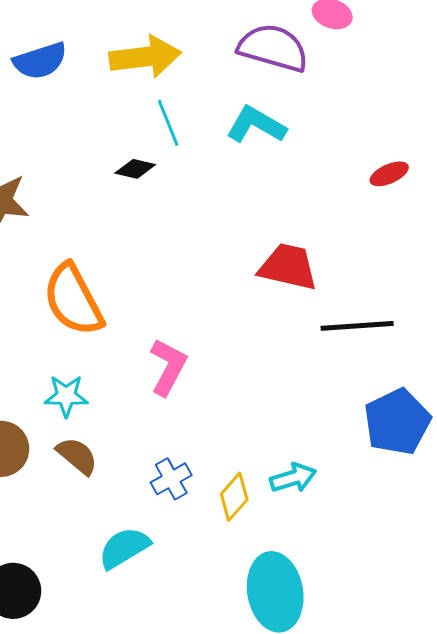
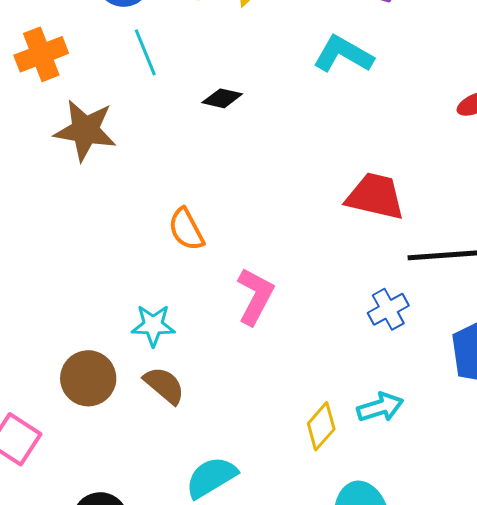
cyan line: (168, 123) -> (145, 52), moved
orange semicircle: (73, 300) -> (186, 229), moved, size x0.6
blue cross: (171, 479) -> (388, 309), moved

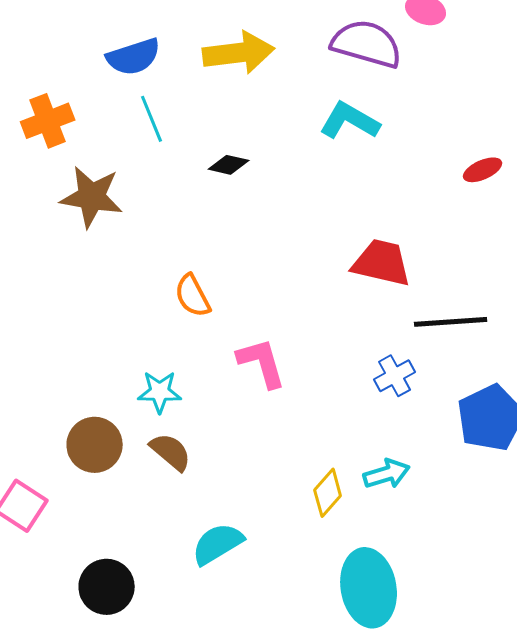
pink L-shape: (255, 296) -> (262, 363), turned -44

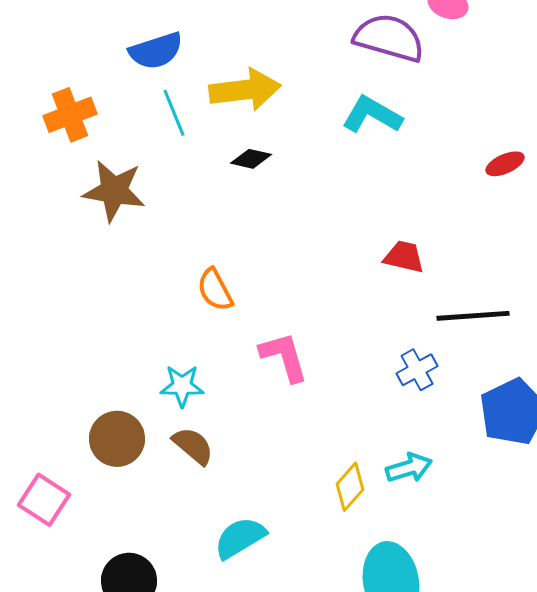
yellow arrow: (239, 53) -> (245, 90), moved
red trapezoid: (382, 263) -> (404, 257), size x0.7

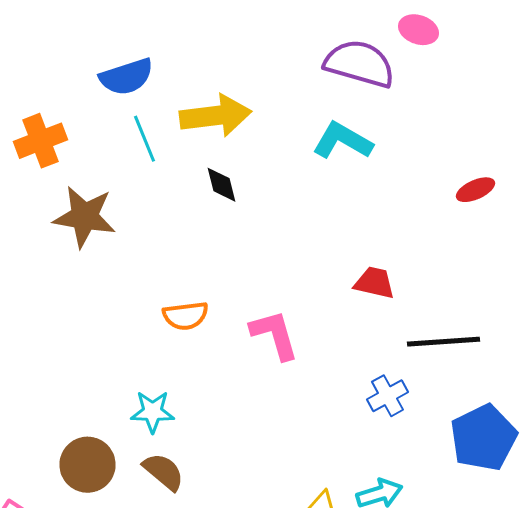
black diamond: (251, 159) -> (222, 185), turned 63
orange semicircle: (215, 290) -> (186, 316), turned -69
pink L-shape: (284, 357) -> (274, 335), moved

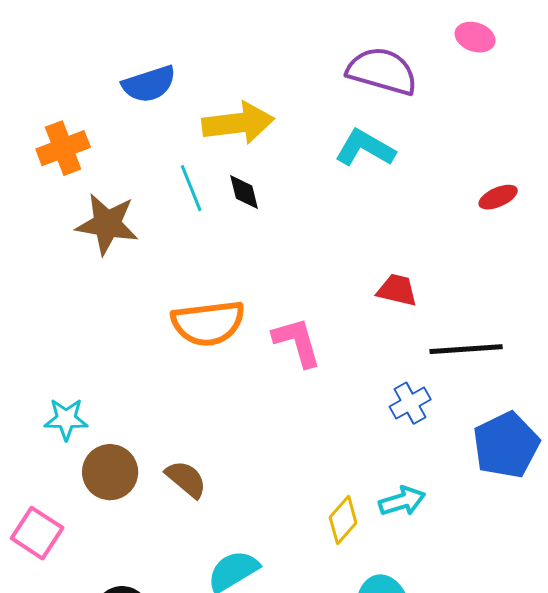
pink ellipse: (418, 30) -> (475, 37), moved
cyan line: (144, 139) -> (191, 188), moved
orange semicircle: (186, 316) -> (208, 323), size x1.6
cyan star: (152, 412) -> (66, 419), moved

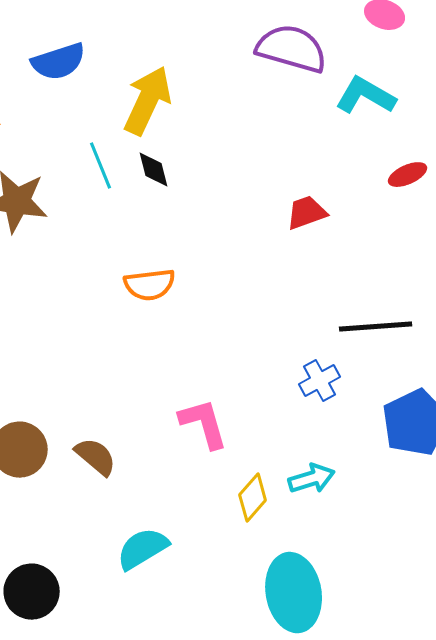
yellow arrow: (238, 123) -> (148, 101), turned -58
cyan L-shape: (365, 148) -> (366, 96), moved
red trapezoid: (397, 290) -> (307, 213), moved, turned -33
orange semicircle: (208, 323) -> (150, 285), moved, size x0.7
pink L-shape: (297, 342) -> (204, 424), moved

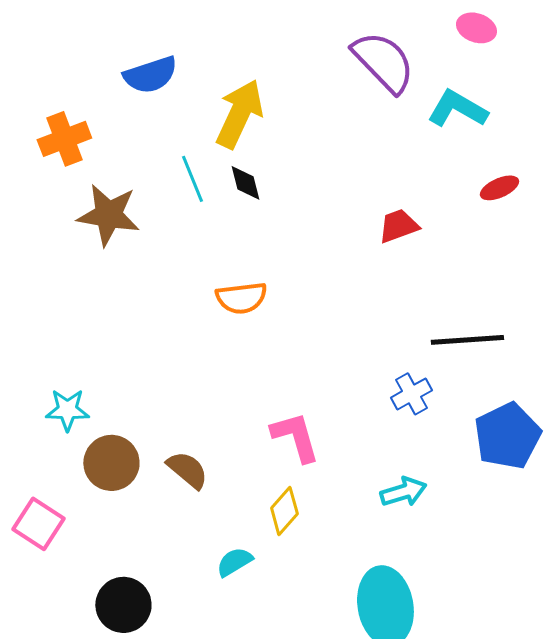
purple semicircle: (292, 49) -> (383, 62), turned 30
yellow diamond: (253, 498) -> (284, 511), moved
cyan semicircle: (143, 549) -> (234, 562), size x0.7

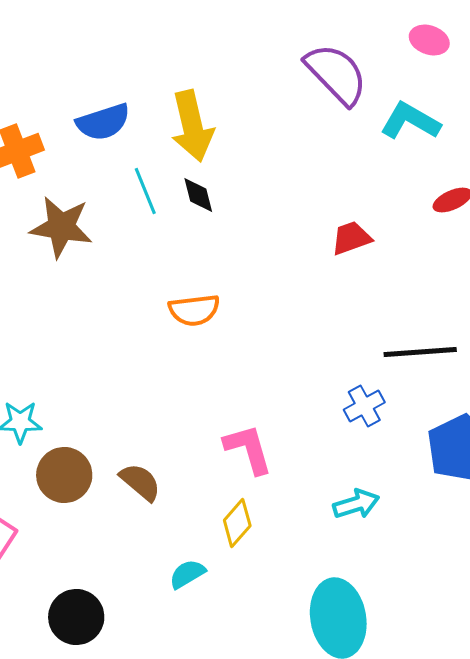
blue semicircle: (150, 75) -> (103, 122), moved
yellow arrow: (239, 114) -> (192, 126), turned 142

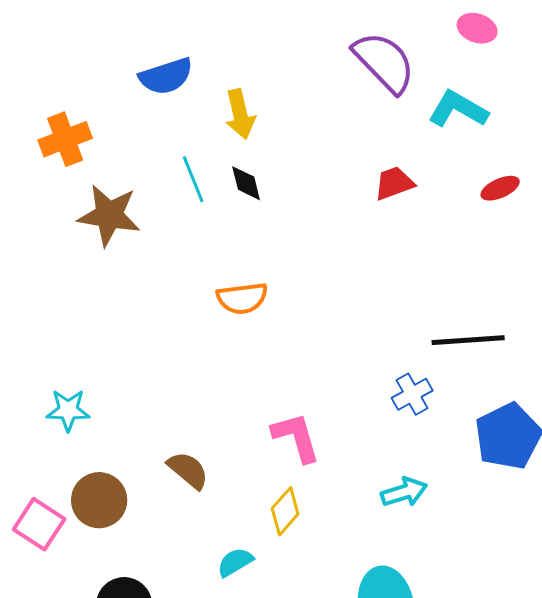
blue semicircle: (103, 122) -> (166, 76), moved
yellow arrow: (192, 126) -> (240, 114), size x0.7
red trapezoid: (351, 238) -> (394, 183), moved
brown circle: (64, 475) -> (99, 500), moved

